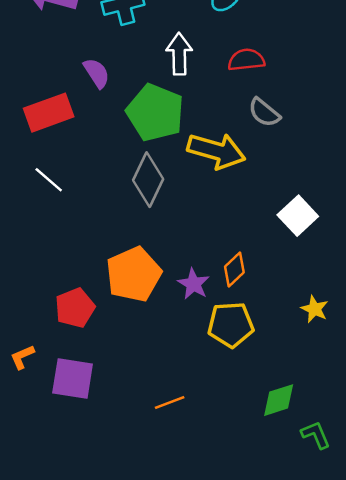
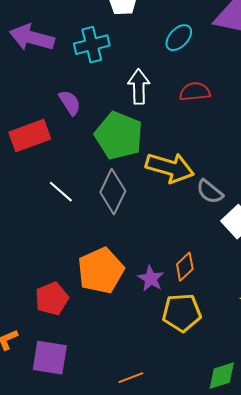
gray semicircle: (264, 113) -> (210, 192), moved
white line: (49, 180) -> (61, 192), moved

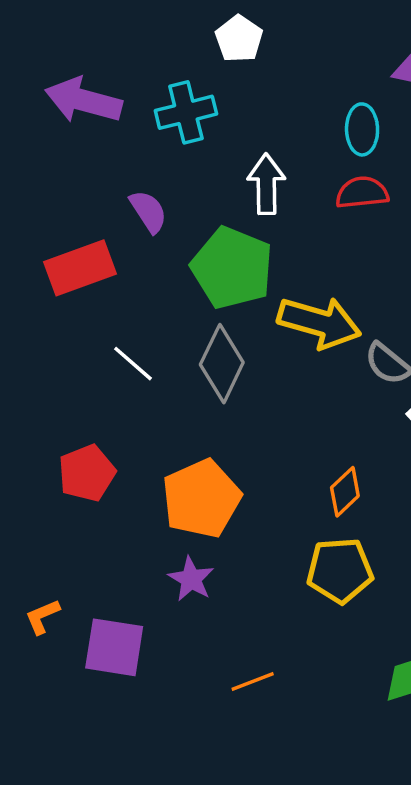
cyan ellipse: (179, 38) -> (362, 129), moved, turned -44
purple star: (151, 279) -> (191, 579), moved
red pentagon: (52, 299) -> (87, 473), moved

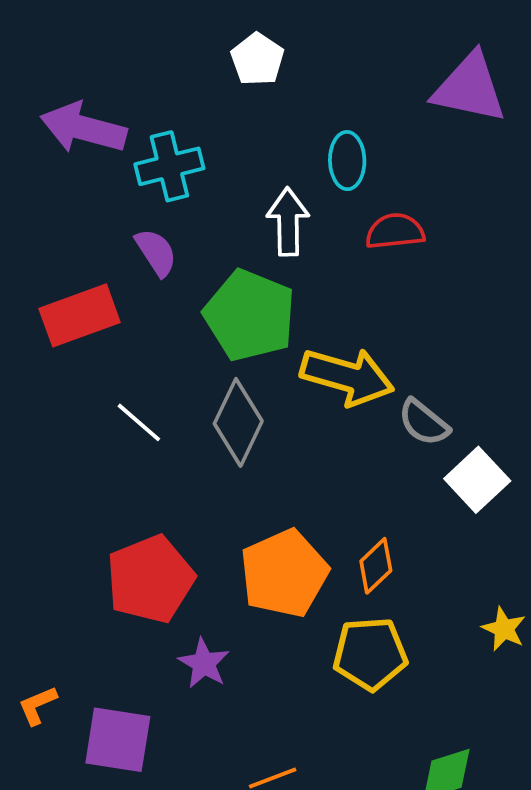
cyan cross: (186, 112) -> (169, 166), moved
cyan ellipse: (362, 129) -> (347, 161), moved
red pentagon: (87, 473) -> (150, 579), moved, size x1.4
orange pentagon: (201, 499) -> (284, 573), moved

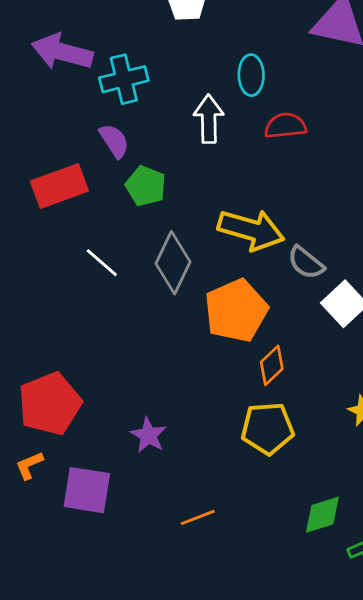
green pentagon: (250, 315) -> (146, 186), moved, size x0.6
orange pentagon: (284, 573) -> (236, 311), moved
red pentagon: (150, 579) -> (50, 404), moved

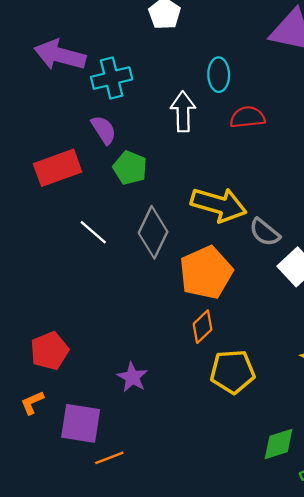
orange diamond: (272, 365) -> (203, 327), moved
red pentagon: (50, 404) -> (49, 351), size x0.7
orange line: (198, 517) -> (109, 458), moved

